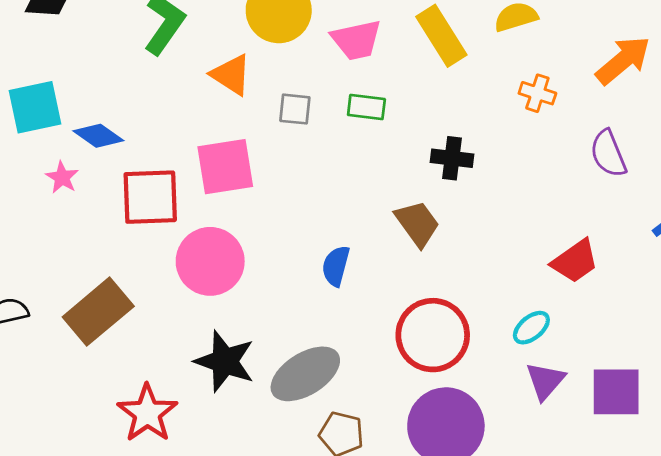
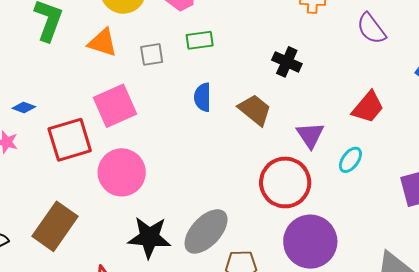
blue diamond: (98, 136) -> (24, 108), size x0.7
black cross: (452, 158) -> (287, 62), moved, turned 32
blue semicircle: (336, 266) -> (203, 97), moved
purple triangle: (545, 381) -> (310, 135), moved

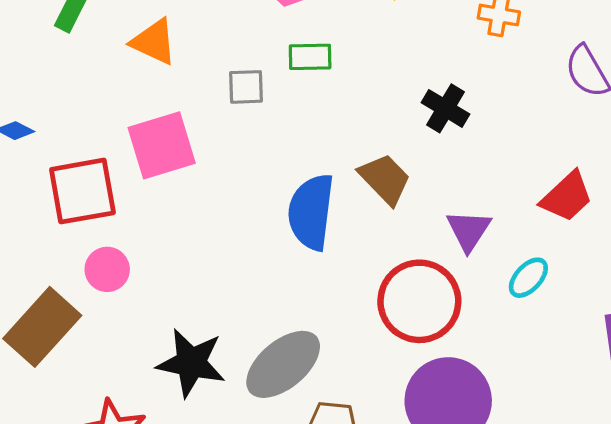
gray square: (152, 54) -> (246, 87), moved
blue semicircle: (203, 97) -> (311, 212), moved, size x1.6
pink circle: (122, 172) -> (107, 269), moved, size x0.6

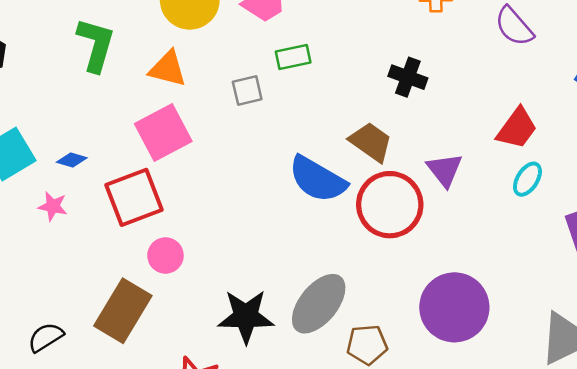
pink square: (162, 145) -> (163, 133), moved
blue semicircle: (311, 212) -> (318, 179), turned -56
cyan ellipse: (528, 278) -> (527, 179), moved
red circle: (419, 301) -> (390, 205), moved

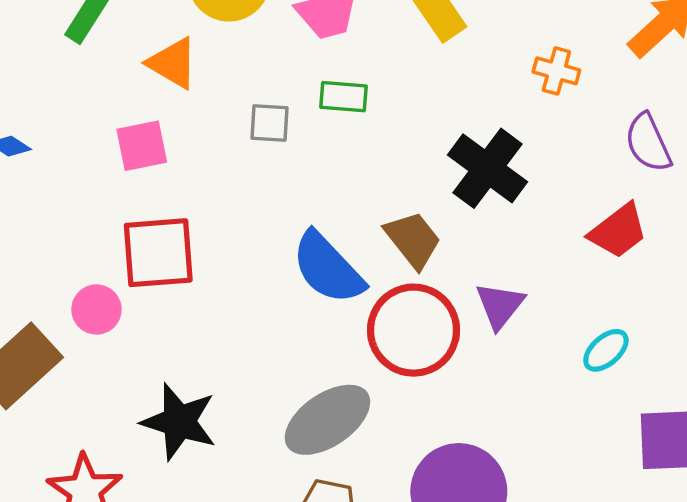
black cross: (408, 77) -> (487, 168), size x1.5
red trapezoid: (517, 128) -> (618, 231), moved
pink square: (163, 133) -> (142, 146), size x0.7
red square: (134, 197) -> (158, 253), moved
gray ellipse: (319, 304) -> (327, 420), moved

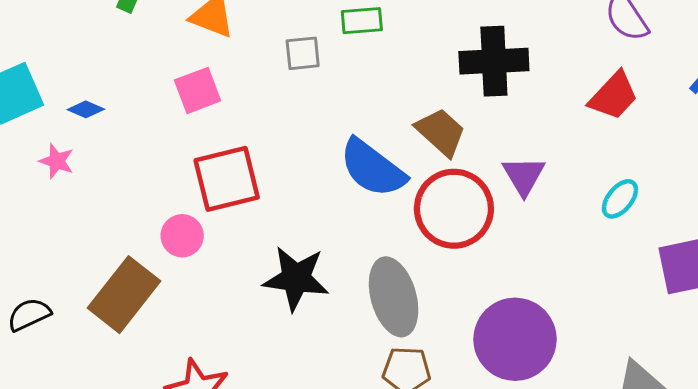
black cross: (487, 168) -> (494, 61), turned -30
gray ellipse: (327, 420) -> (394, 297), turned -62
black star: (179, 422) -> (296, 278), moved

